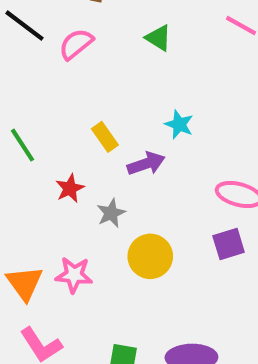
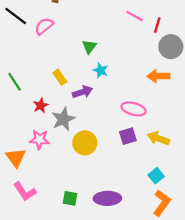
green triangle: (158, 38) -> (89, 47), moved, turned 35
gray star: (111, 213) -> (63, 119), size x1.5
pink star: (74, 275) -> (39, 139), moved

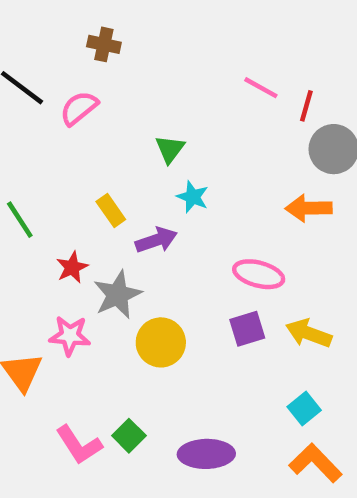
pink L-shape: (25, 192) -> (79, 445), moved
green square: (70, 198) -> (129, 436), moved, turned 35
orange L-shape: (162, 203) -> (315, 463), turned -80

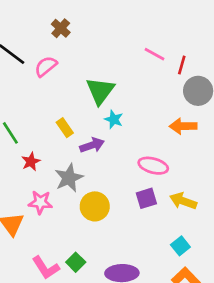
brown cross: (104, 44) -> (61, 28), turned 30
green triangle: (170, 149) -> (100, 91), size x1.6
red star: (72, 267) -> (31, 162), moved

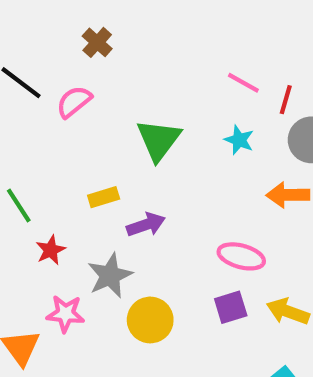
cyan star: (114, 119) -> (239, 140), moved
yellow rectangle: (65, 128) -> (104, 197), turned -72

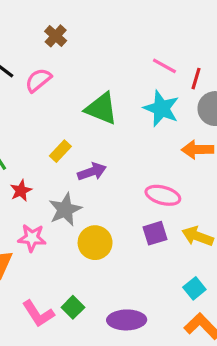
green triangle: (159, 140) -> (101, 109), turned -45
cyan star: (239, 140) -> (161, 109), size x1.6
yellow rectangle: (104, 197) -> (60, 151), turned -30

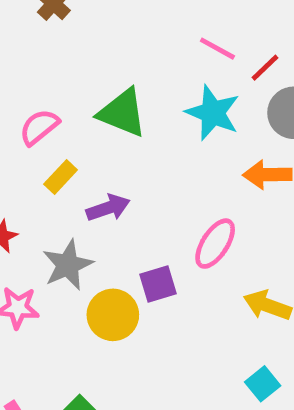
red line: (196, 79) -> (265, 68), turned 30
pink semicircle: (38, 80) -> (39, 127), moved
pink ellipse: (163, 195) -> (215, 244), turned -72
purple square: (155, 233) -> (158, 284), moved

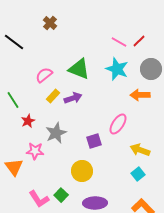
red line: (265, 68) -> (139, 41), moved
purple arrow: (108, 208) -> (73, 98), moved
yellow circle: (113, 315) -> (82, 171), moved
cyan square: (263, 384) -> (138, 174), moved

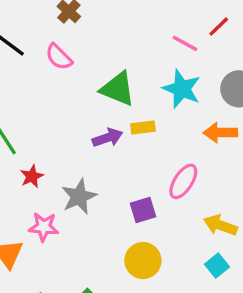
red line: (139, 41) -> (219, 27), moved
pink semicircle: (44, 75) -> (59, 57), moved, turned -96
yellow rectangle: (53, 96) -> (143, 128), moved, turned 40
yellow circle: (82, 171) -> (143, 261), moved

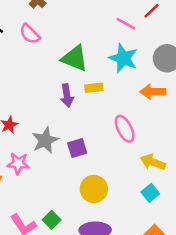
purple arrow: (108, 138) -> (67, 95), turned 100
pink ellipse: (183, 181) -> (125, 129), turned -60
purple square: (143, 210) -> (77, 148), moved

